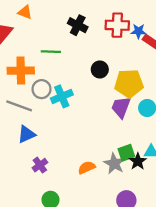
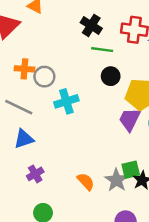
green line: (51, 52) -> (102, 50), moved
orange cross: (21, 71) -> (24, 69), size x0.7
gray circle: (42, 89) -> (44, 77), moved
orange semicircle: (87, 168) -> (86, 182), turned 66

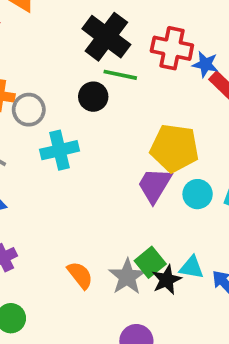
black cross: (91, 25) -> (106, 37), size x1.4
black circle: (111, 76) -> (93, 97), moved
green square: (131, 170) -> (150, 262), turned -30

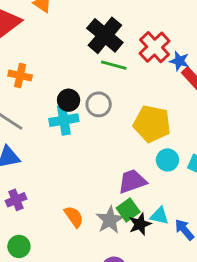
red cross: (172, 48) -> (155, 47), turned 32
black circle: (93, 97) -> (69, 100), moved
gray circle: (29, 110) -> (99, 104), moved
purple trapezoid: (154, 185) -> (132, 181), moved, turned 36

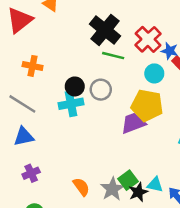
cyan circle: (167, 160) -> (154, 73), moved
purple trapezoid: (132, 181) -> (133, 123), moved

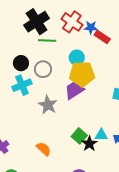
black cross: (105, 30) -> (37, 22), turned 30
cyan circle: (154, 73) -> (77, 58), moved
black circle: (75, 86) -> (21, 63), moved
gray star: (112, 189) -> (48, 105), moved

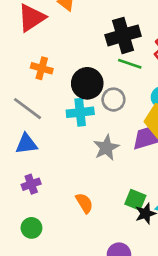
black circle: (21, 63) -> (87, 83), size x1.5
green square: (79, 136) -> (135, 200), turned -35

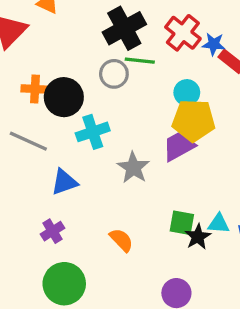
black circle: (87, 83) -> (64, 97), moved
gray circle: (113, 100) -> (114, 74), moved
blue triangle: (26, 144) -> (64, 182), moved
green circle: (31, 228) -> (64, 284), size x1.6

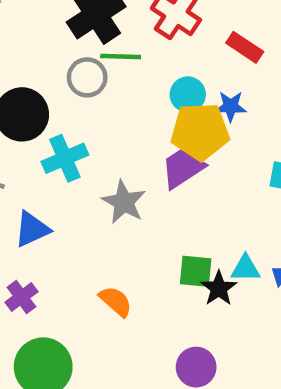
blue star: (214, 44) -> (231, 106), moved

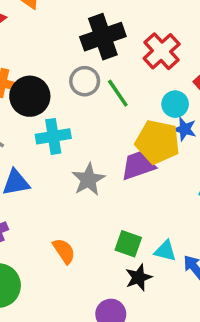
green line: (121, 56) -> (118, 93), moved, turned 40
cyan circle: (188, 94) -> (175, 104), moved
black star: (219, 288) -> (139, 277), moved

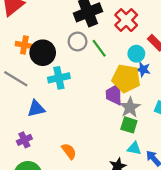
purple trapezoid: (138, 166) -> (114, 94), turned -70
gray star: (88, 180) -> (130, 107), moved
green square: (128, 244) -> (129, 125), moved

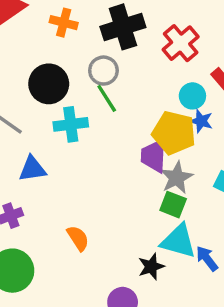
orange cross: (24, 45) -> (64, 23), moved
green line: (99, 48) -> (107, 98), moved
cyan triangle: (134, 148) -> (178, 241), size x1.6

